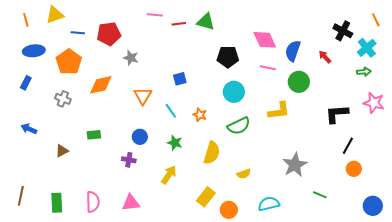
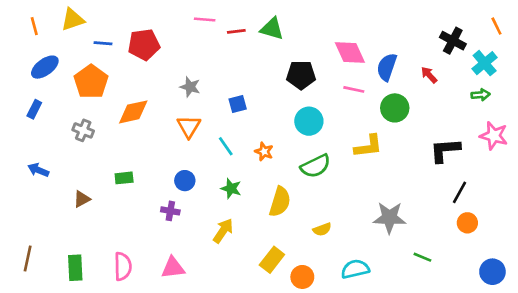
blue ellipse: (34, 51) -> (45, 67), turned -30
gray star: (131, 58) -> (190, 87), moved
gray star: (295, 165) -> (389, 218), turned 30

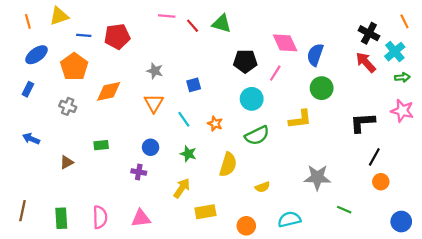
red line: (236, 31) -> (193, 26), turned 56
red arrow: (429, 75) -> (366, 62), moved, size x1.5
pink line: (354, 89) -> (275, 73), moved, turned -70
green arrow: (481, 95) -> (402, 77), moved
yellow rectangle: (272, 260) -> (205, 212), moved, turned 42

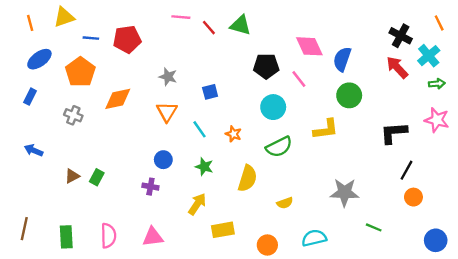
pink line: (275, 73) -> (299, 79), turned -70
green rectangle: (101, 145) -> (97, 177), moved, turned -56

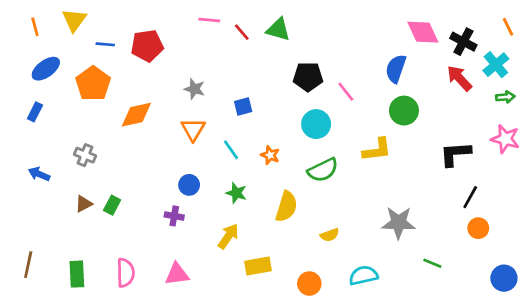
yellow triangle: (64, 17) -> (74, 20), turned -35
pink diamond: (309, 46) -> (423, 32), moved
gray cross: (73, 115) -> (85, 155), moved

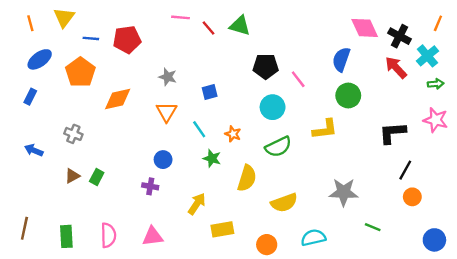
orange line: (508, 27) -> (438, 23), turned 49
green star: (236, 193) -> (212, 158), moved
yellow semicircle: (330, 235) -> (284, 203), size x1.6

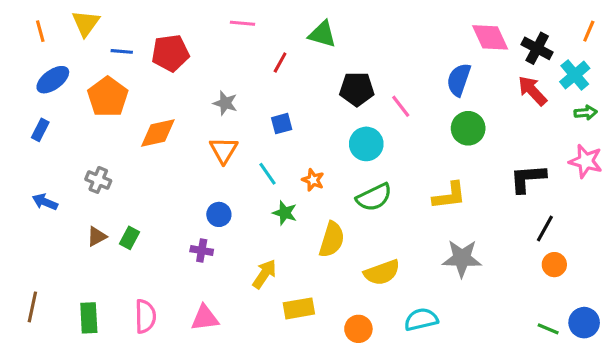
red line: (208, 28) -> (280, 62), moved, turned 70
yellow L-shape: (325, 129) -> (449, 196), moved
green line: (373, 227) -> (548, 329), moved

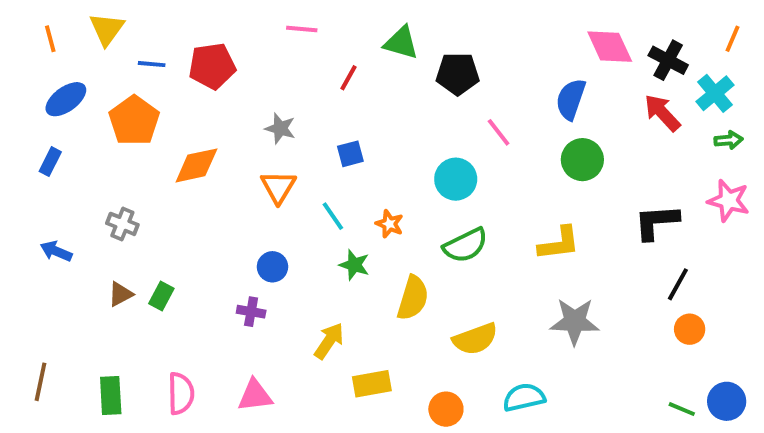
black pentagon: (357, 89) -> (458, 74), moved

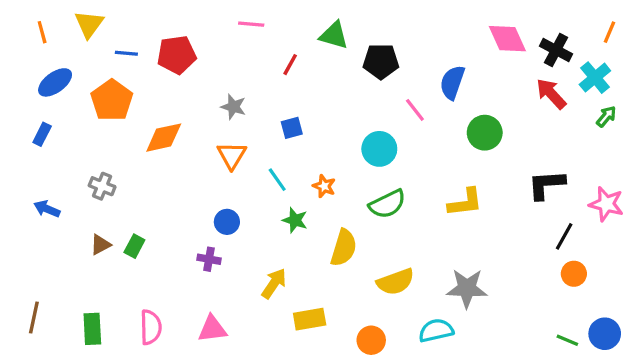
blue semicircle: (571, 99) -> (452, 82), moved
green arrow: (729, 140) -> (606, 116), turned -45
pink star: (729, 201) -> (606, 204), moved
gray star: (575, 321) -> (467, 288), moved

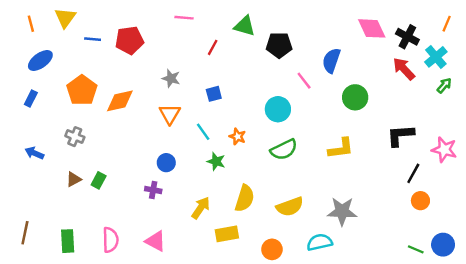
orange pentagon: (112, 100) -> (82, 90), moved
yellow semicircle: (344, 248) -> (245, 198), moved
pink triangle: (212, 329) -> (156, 241), turned 35

